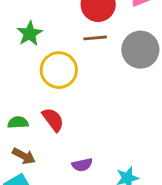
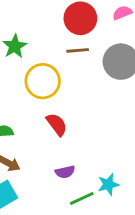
red semicircle: (53, 120) -> (57, 124), moved

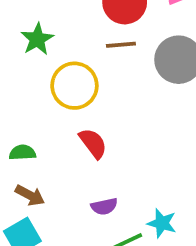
cyan star: (108, 184) -> (162, 223), turned 30

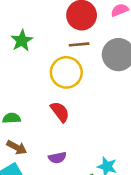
yellow circle: (74, 86) -> (66, 72), moved
purple semicircle: (104, 206) -> (57, 158), moved

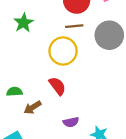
brown arrow: (17, 147) -> (33, 107), moved, turned 120
purple semicircle: (57, 158) -> (71, 122), moved

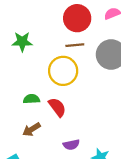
green star: (24, 23) -> (22, 42), turned 30
green semicircle: (14, 92) -> (31, 99), moved

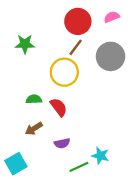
brown line: (75, 45) -> (76, 47), turned -48
purple semicircle: (71, 145) -> (62, 143), moved

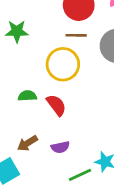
brown line: (76, 47) -> (76, 35), turned 54
brown arrow: (34, 129) -> (27, 143), moved

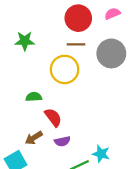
red semicircle: (56, 105) -> (53, 117), moved

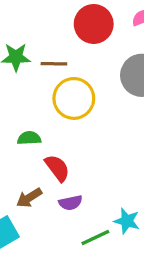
brown line: (76, 44) -> (54, 64), moved

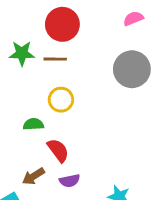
red circle: (94, 24) -> (62, 24), moved
yellow circle: (74, 98) -> (61, 100), moved, size x0.7

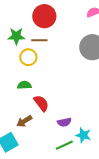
yellow circle: (61, 100) -> (28, 57), moved
purple semicircle: (70, 181) -> (64, 122), moved

